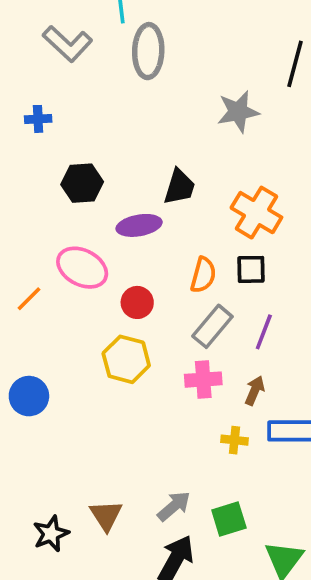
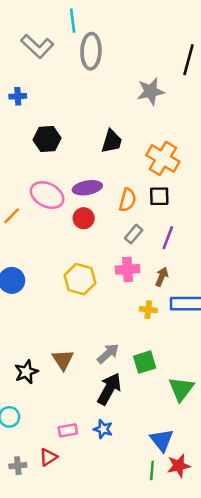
purple ellipse: (139, 225) -> (87, 188), moved
gray rectangle: (212, 326) -> (134, 234), size x0.7
yellow hexagon: (126, 359) -> (80, 279), moved

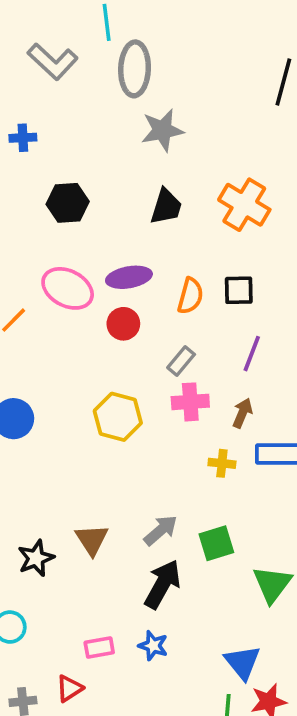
gray star: (151, 91) -> (162, 130), moved
orange cross: (163, 158) -> (244, 205), moved
gray rectangle: (134, 234) -> (181, 361), moved

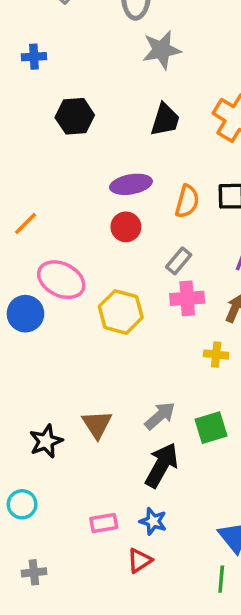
pink ellipse: (68, 288) -> (61, 280), moved
red triangle: (69, 688) -> (139, 560), moved

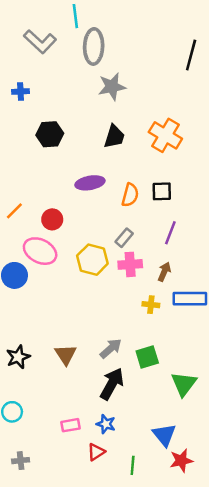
red circle: (126, 227) -> (52, 219), moved
yellow hexagon: (121, 312) -> (92, 260), moved
black star: (46, 441) -> (18, 357), moved
green line: (221, 579) -> (133, 465), moved

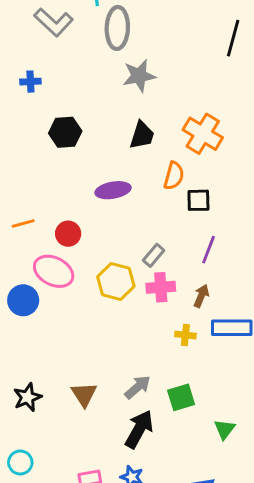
orange semicircle: (130, 195) -> (174, 176), moved
orange line: (14, 211) -> (23, 224), turned 30
green triangle: (184, 384) -> (225, 429), size x0.7

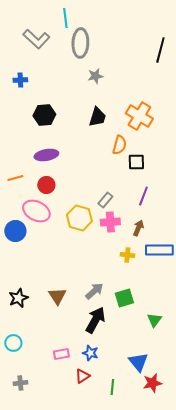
gray star: (139, 76) -> (95, 76), size x0.7
purple ellipse: (113, 190) -> (46, 155), moved

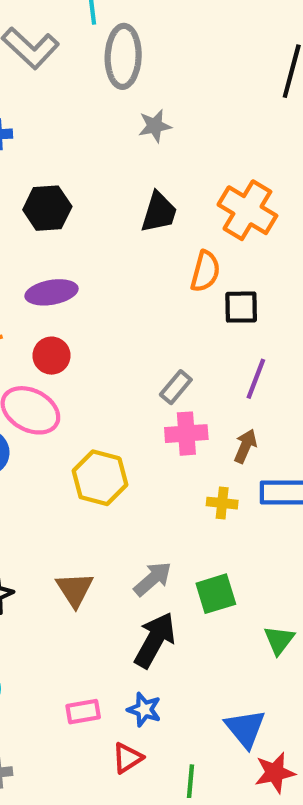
yellow hexagon: (79, 218) -> (100, 478), moved

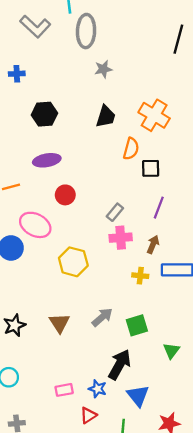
red circle: (52, 356) -> (65, 195), moved
black arrow: (155, 640) -> (119, 365), moved
blue triangle: (245, 728) -> (138, 396), moved

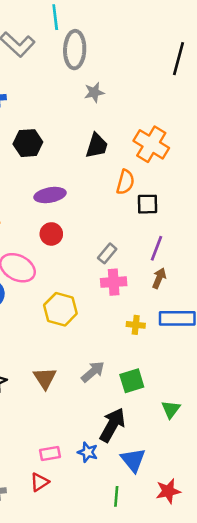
purple ellipse: (47, 160) -> (50, 195), moved
brown arrow: (153, 245) -> (159, 278), moved
red triangle: (88, 415) -> (40, 482), moved

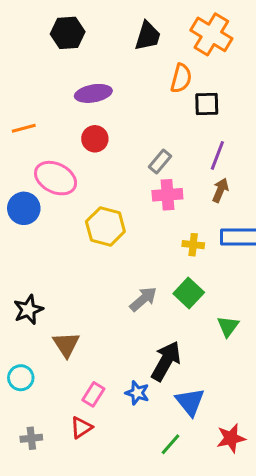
brown triangle: (45, 378) -> (66, 344), moved
green square: (132, 381) -> (189, 293), moved, turned -30
green triangle: (171, 409) -> (228, 326), moved
pink rectangle: (50, 453) -> (93, 394), turned -48
green line: (116, 496) -> (170, 444), turned 36

